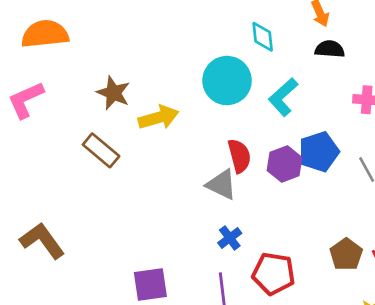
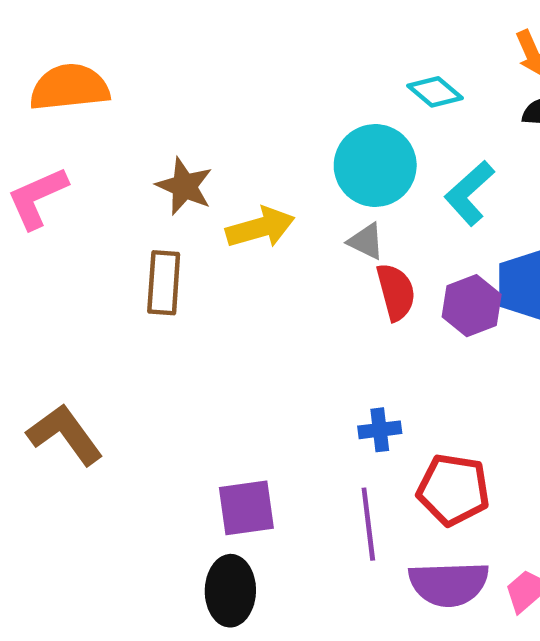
cyan diamond: (263, 37) -> (435, 92), turned -44
brown rectangle: (101, 150) -> (164, 283), turned 54
gray triangle: (222, 185) -> (366, 241), moved, size x0.7
blue cross: (230, 238) -> (380, 430), turned 30

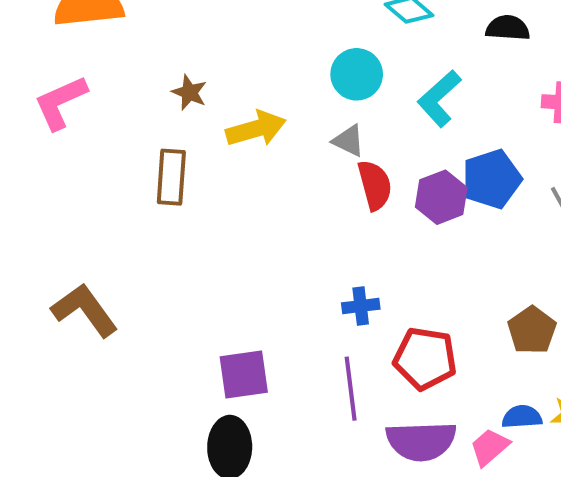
cyan circle: (375, 165) -> (357, 74), size x0.7
brown star: (184, 186) -> (189, 92), size x0.7

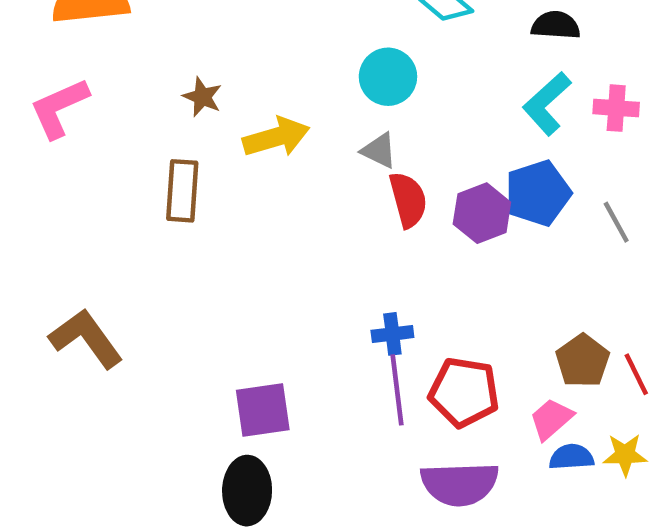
cyan L-shape: (439, 98) -> (547, 104), moved
purple line: (351, 389) -> (397, 390), moved
pink trapezoid: (490, 447) -> (551, 419), moved

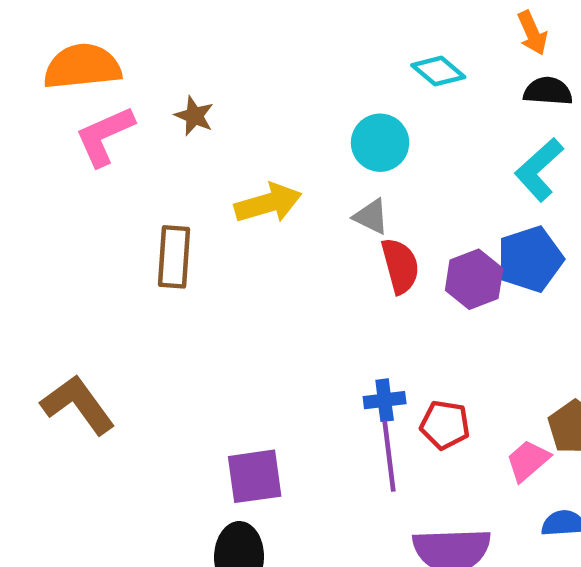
brown star: (202, 97) -> (194, 116), moved
pink L-shape: (59, 108) -> (105, 136), moved
red pentagon: (464, 392) -> (445, 425), moved, size x0.7
pink trapezoid: (551, 419) -> (528, 461), moved

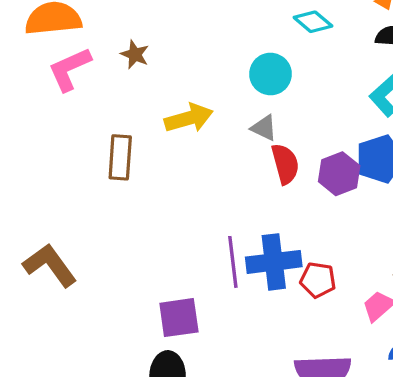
blue cross: (385, 400) -> (274, 262), size x1.8
purple line: (389, 456) -> (233, 262), moved

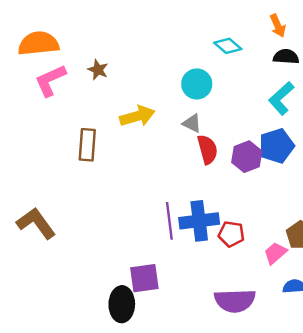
purple square: (179, 318) -> (144, 278), moved

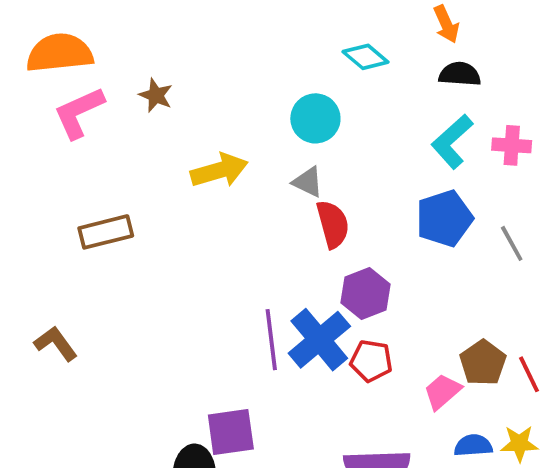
brown rectangle: (87, 145) -> (106, 232), moved, turned 72
purple hexagon: (247, 157) -> (365, 294), moved
blue cross: (199, 221) -> (319, 340), turned -33
brown L-shape: (36, 223) -> (56, 344), size x0.7

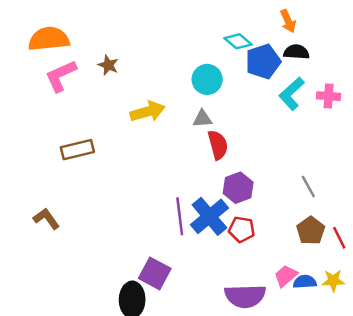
gray triangle: (308, 182) -> (202, 119), turned -30
blue pentagon: (444, 218) -> (263, 62), moved
gray line: (512, 243) -> (308, 187), moved
pink trapezoid: (442, 392) -> (286, 276), moved
purple square: (231, 432) -> (155, 273), turned 36

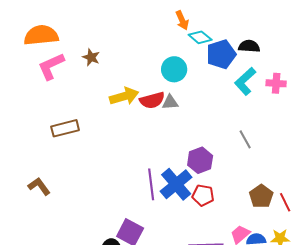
orange arrow: (288, 21) -> (182, 20), moved
red semicircle: (218, 145) -> (152, 100), moved, turned 90
gray line: (308, 187) -> (245, 139), moved

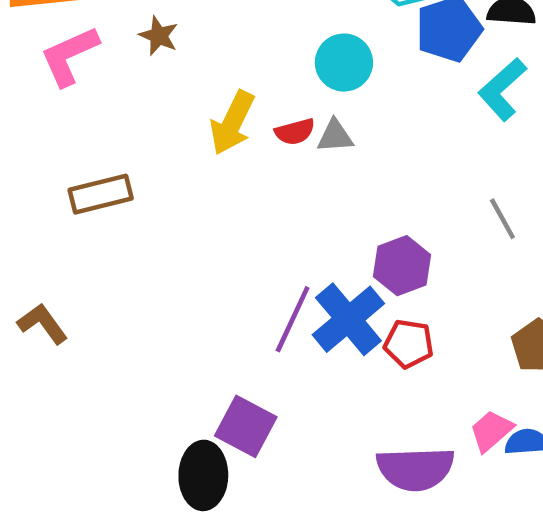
yellow arrow: (124, 96) -> (232, 123), turned 132
red semicircle: (152, 100) -> (295, 132), size x0.7
purple line: (151, 184) -> (293, 319), turned 32

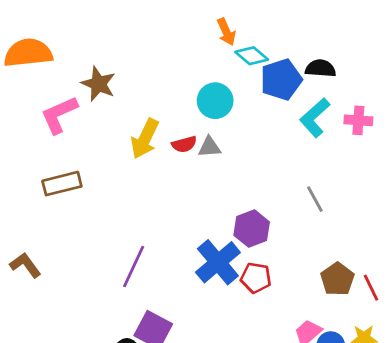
brown star: (159, 36) -> (98, 84), size x1.4
pink L-shape: (69, 56) -> (59, 115), moved
purple line: (293, 319) -> (134, 267), moved

